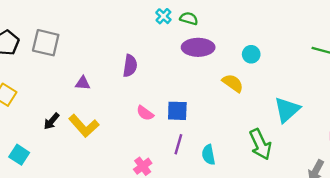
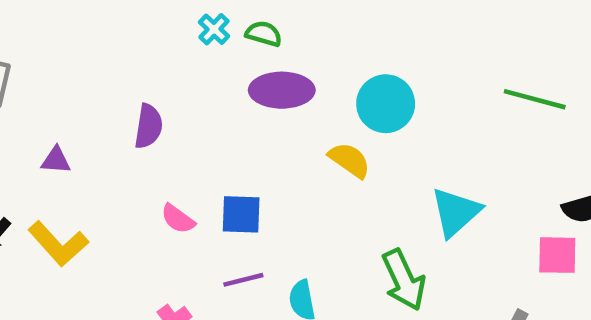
cyan circle: (251, 54) -> (386, 104), size x1.6
purple line: (178, 144) -> (243, 280), turned 60

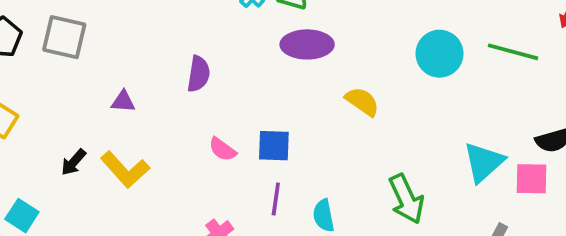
cyan circle: (386, 104) -> (439, 54), moved
cyan triangle: (456, 212) -> (484, 162), moved
purple line: (243, 280) -> (276, 199), turned -68

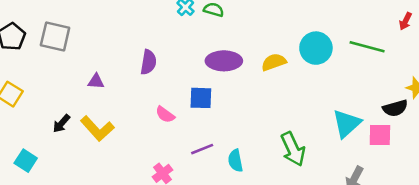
purple ellipse: (307, 44) -> (224, 61), moved
yellow semicircle: (362, 102) -> (274, 62), moved, turned -55
blue square: (274, 146) -> (201, 98), moved
purple line: (276, 199) -> (202, 149), turned 60

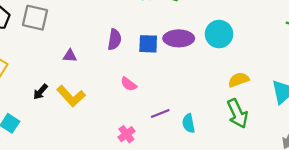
cyan circle: (316, 48) -> (219, 34), moved
yellow semicircle: (274, 62) -> (239, 80), moved
blue square: (201, 98) -> (148, 44), moved

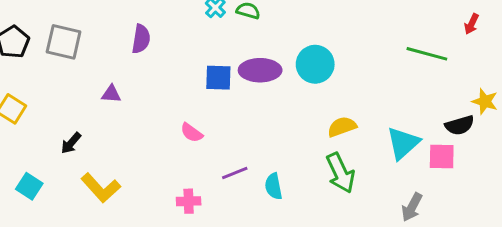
purple semicircle: (114, 39) -> (141, 39), moved
yellow L-shape: (71, 96) -> (101, 188), moved
pink cross: (126, 134) -> (189, 201), turned 35

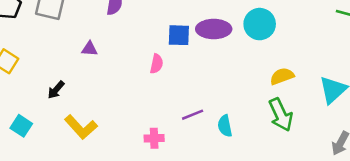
pink semicircle: (192, 133) -> (157, 64), moved, turned -114

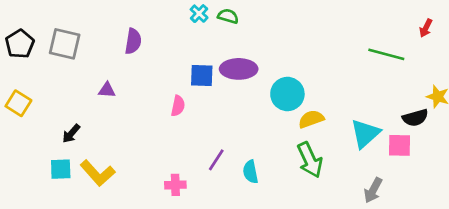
cyan circle: (260, 24) -> (287, 94), moved
purple line: (193, 115) -> (216, 160), turned -35
cyan square: (21, 126) -> (61, 169), moved, turned -35

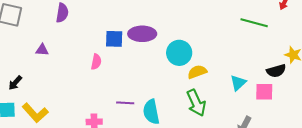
cyan triangle: (365, 134) -> (238, 83), size x0.7
purple line: (216, 160) -> (125, 103), turned 60
cyan semicircle: (250, 172) -> (151, 112), size x1.4

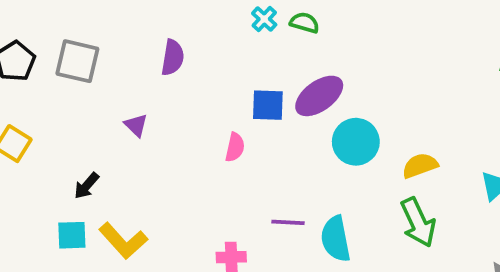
purple ellipse: (142, 34) -> (319, 96), turned -36
purple triangle: (42, 50) -> (136, 125), turned 40
cyan circle: (179, 53) -> (356, 142), moved

